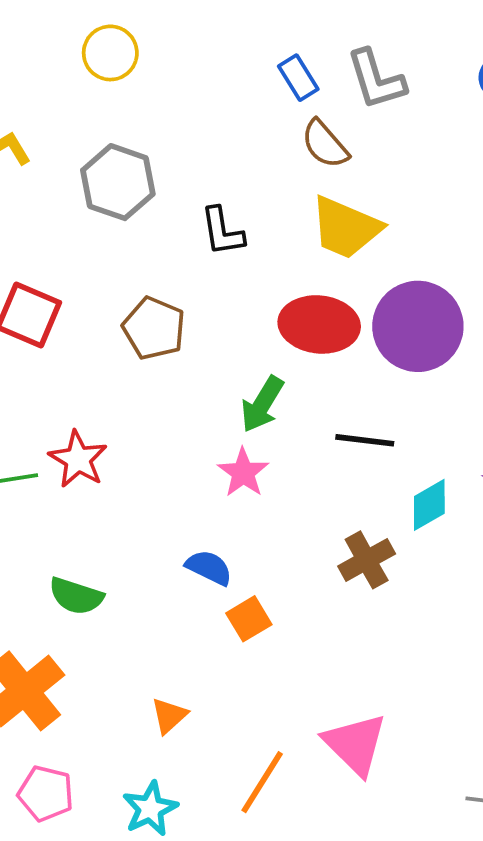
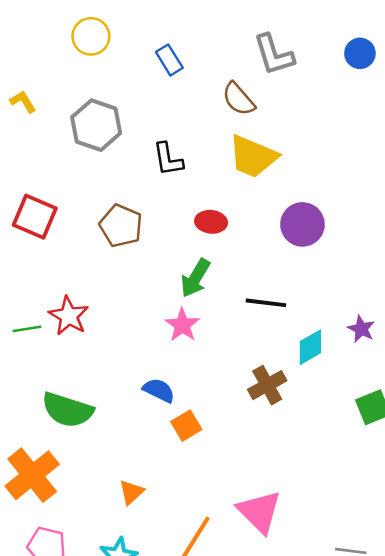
blue rectangle: (298, 78) -> (169, 60), moved
red ellipse: (319, 324) -> (211, 222), moved, size x0.6
purple circle: (418, 326) -> (302, 224), size x0.7
green semicircle: (76, 596) -> (67, 410), size x1.4

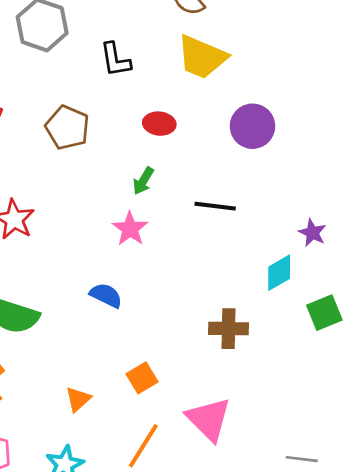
green arrow: (195, 278) -> (143, 181), size x0.7
cyan diamond: (310, 347) -> (279, 273), moved
brown cross: (267, 385) -> (229, 329), moved, turned 30
orange square: (186, 426) -> (142, 378), moved

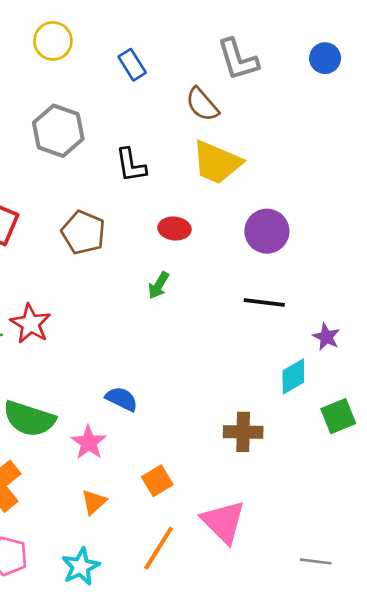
black line: (215, 206) -> (264, 302), moved
pink star: (130, 229) -> (89, 443), moved

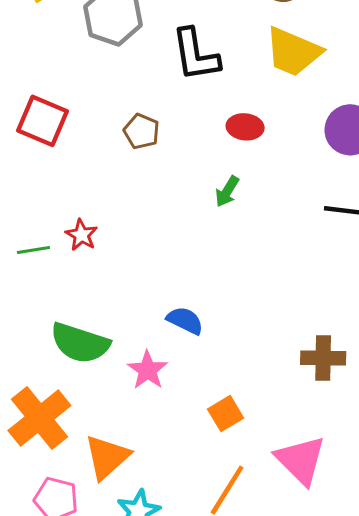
black L-shape: (131, 165) -> (196, 55), size x1.4
brown pentagon: (83, 232) -> (142, 131), size x0.7
red star: (30, 324) -> (81, 235), size x0.7
orange triangle: (94, 502) -> (107, 457), moved, size x1.6

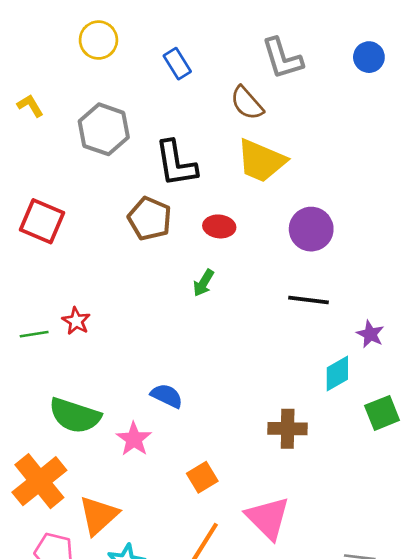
brown pentagon: (142, 131) -> (150, 219), moved, size x1.4

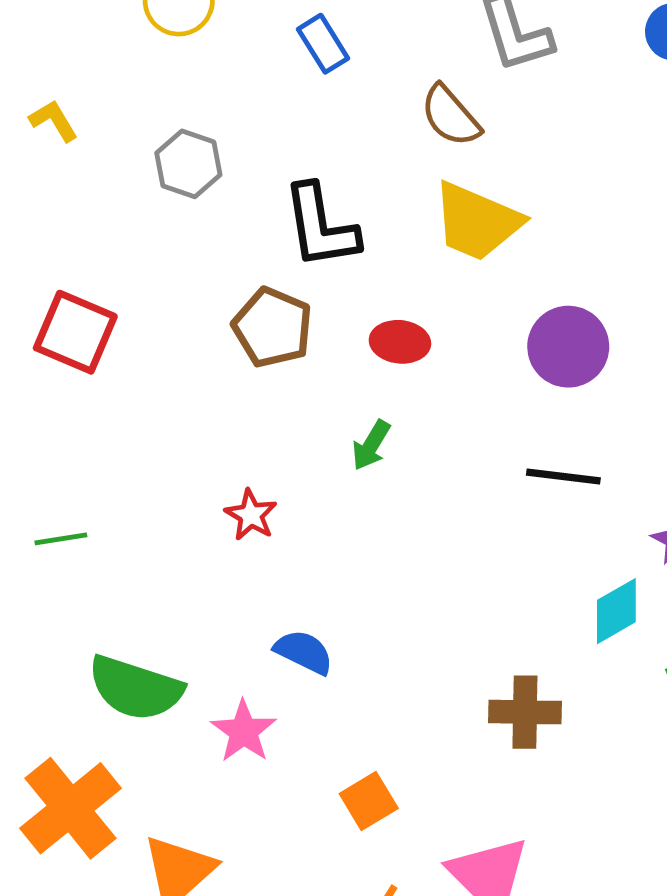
gray hexagon: (104, 129) -> (188, 164), size x0.7
red star: (76, 321) -> (251, 515), moved

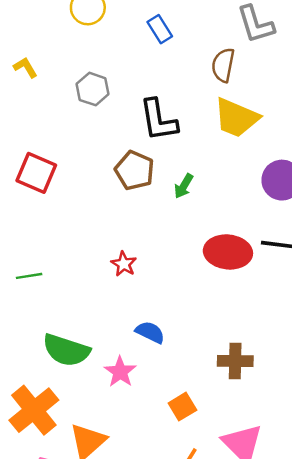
brown semicircle: (450, 116) -> (223, 65), turned 52
red ellipse: (400, 342) -> (228, 252), moved, size x1.6
green arrow: (371, 445) -> (184, 186), moved
brown cross: (525, 712) -> (235, 361), moved

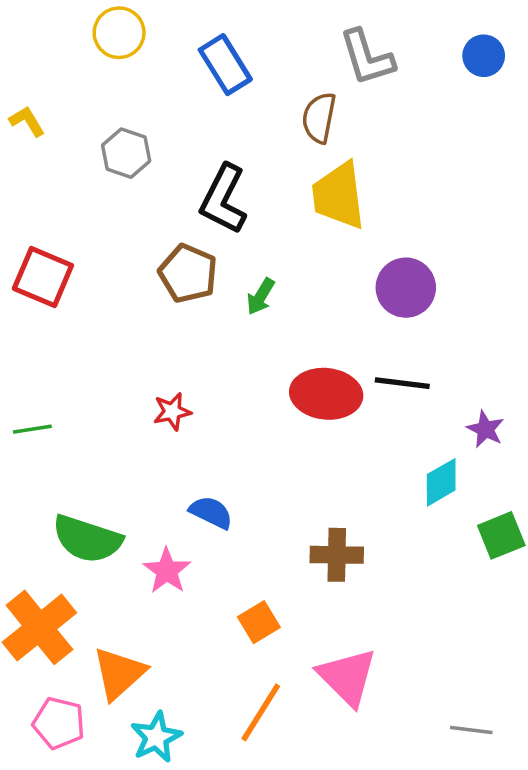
blue rectangle: (160, 29) -> (225, 65), size x1.4
yellow trapezoid: (236, 118) -> (339, 196), turned 60
black L-shape: (158, 120) -> (223, 199), turned 36
red star: (124, 264) -> (172, 411), turned 30

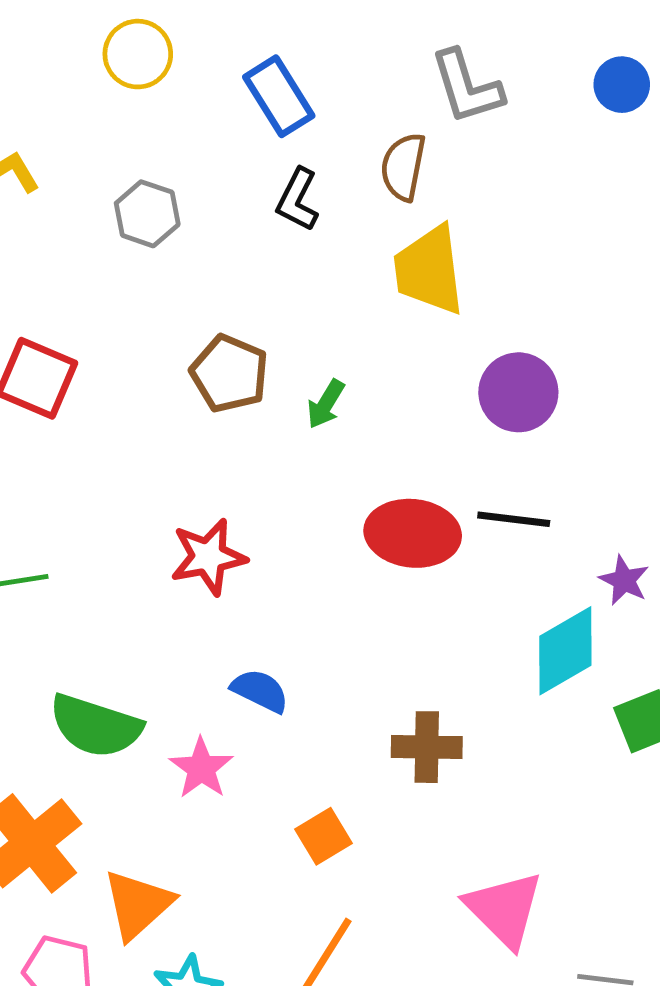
black L-shape: (223, 199) -> (298, 200), moved, size x0.7
red star: (172, 411) -> (208, 557), size x1.5
cyan diamond: (441, 482) -> (565, 651), size x1.4
pink triangle: (347, 677) -> (504, 909), moved

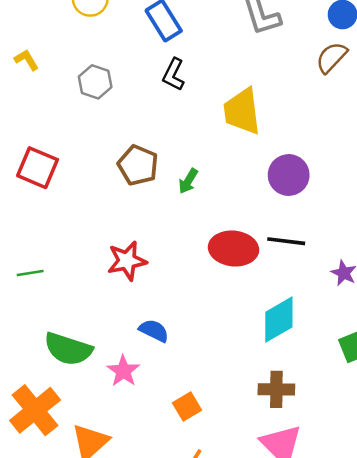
brown semicircle: (403, 167) -> (332, 57), moved, turned 32
cyan diamond: (565, 651) -> (279, 320), moved
brown cross: (427, 747) -> (276, 389), moved

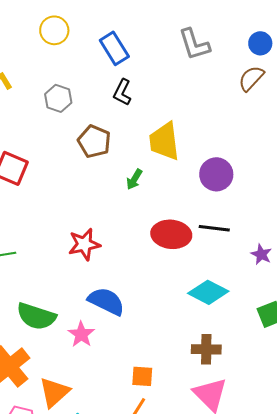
yellow trapezoid: (242, 111) -> (164, 141), moved
brown pentagon: (138, 165) -> (94, 141), moved
cyan diamond: (279, 320) -> (208, 292), turned 57
blue semicircle: (154, 331) -> (106, 301), size x1.5
orange square: (187, 407) -> (142, 376), moved, turned 35

